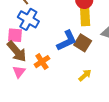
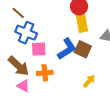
pink square: (15, 35) -> (39, 49), moved
orange cross: (42, 62) -> (45, 73), turned 35
pink triangle: (19, 72) -> (23, 86), turned -32

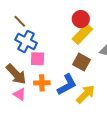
yellow rectangle: (82, 21) -> (82, 34), turned 50
blue L-shape: (67, 49) -> (67, 85), moved
yellow arrow: (89, 81) -> (86, 94), size x1.5

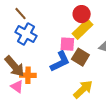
pink square: (38, 59) -> (67, 44), moved
orange cross: (42, 83) -> (28, 75), moved
blue L-shape: (67, 85) -> (60, 62), moved

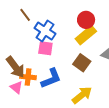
blue cross: (26, 34) -> (45, 31), moved
pink square: (67, 44) -> (45, 48), moved
blue L-shape: (60, 62) -> (51, 78), moved

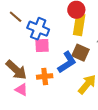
yellow rectangle: (86, 35) -> (79, 25), turned -30
orange cross: (28, 77) -> (45, 76), moved
blue L-shape: (51, 78) -> (67, 62), moved

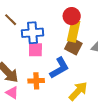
blue cross: (38, 29) -> (33, 33), turned -30
brown square: (80, 53) -> (73, 46), moved

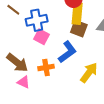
pink square: (35, 50) -> (42, 37), turned 35

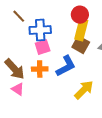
pink square: (42, 37) -> (43, 47), turned 35
orange cross: (46, 67) -> (40, 69), moved

